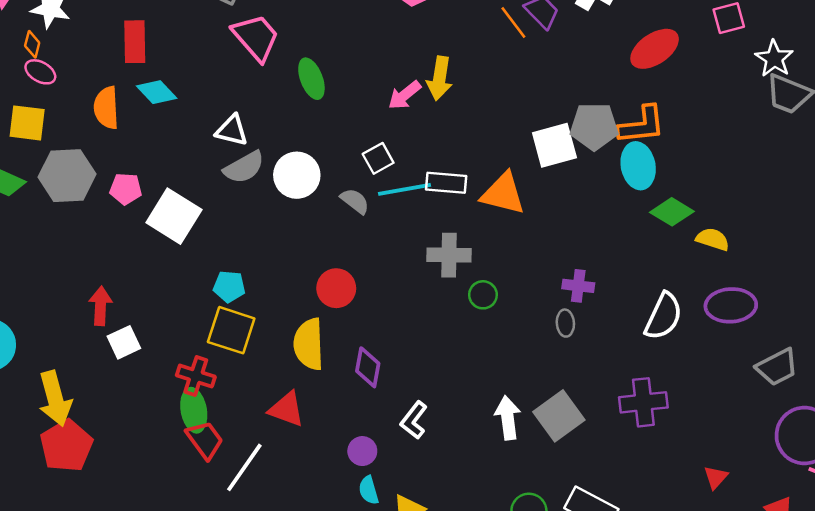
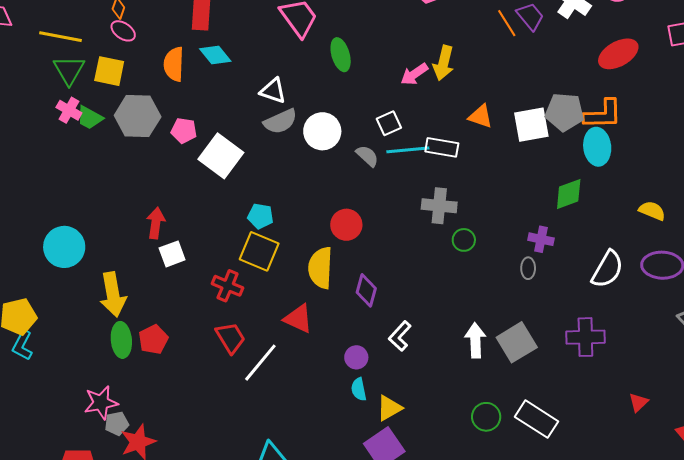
orange triangle: (503, 194) -> (481, 116), moved, size x0.7
green diamond: (672, 212) -> (569, 194), moved, turned -56
green ellipse: (194, 410) -> (121, 340), moved
red pentagon: (66, 446) -> (153, 340), moved, size x0.7

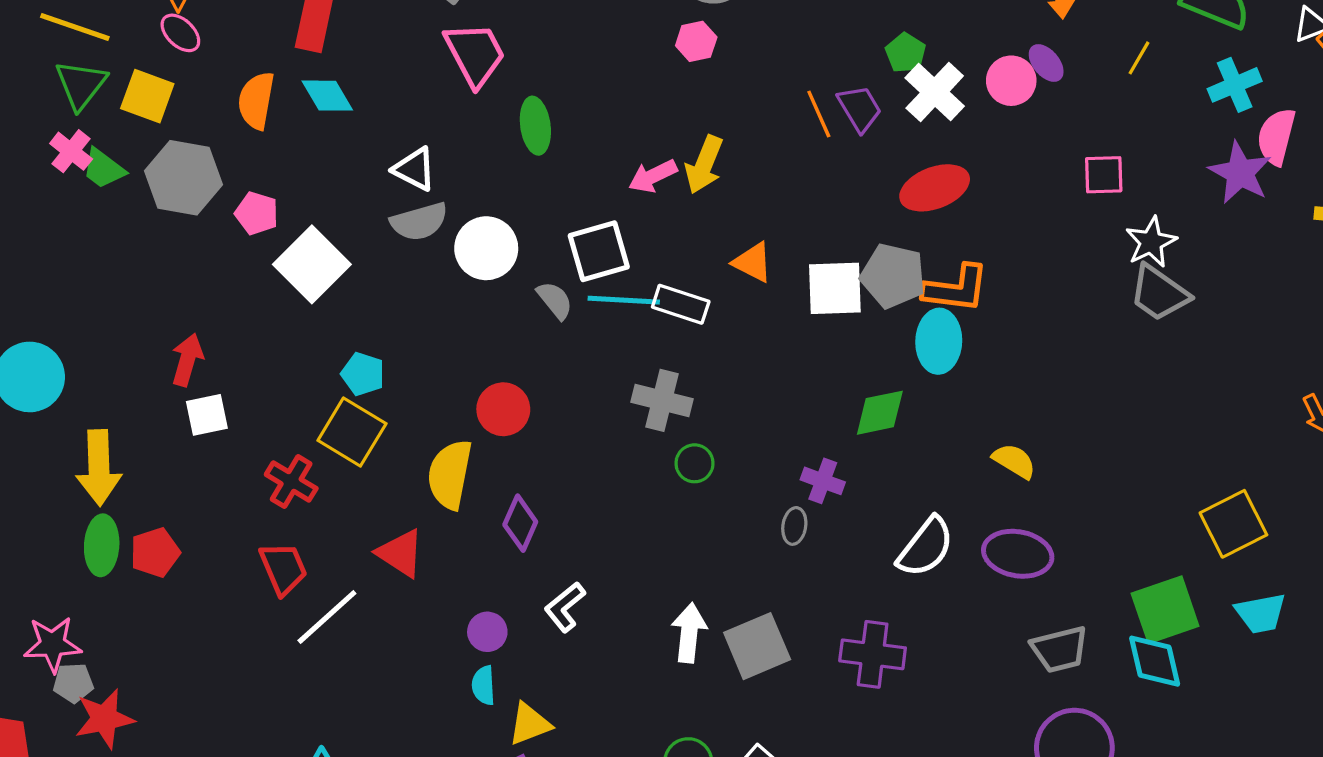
red ellipse: (618, 54) -> (935, 188), moved
white square: (389, 123) -> (599, 251), size x1.5

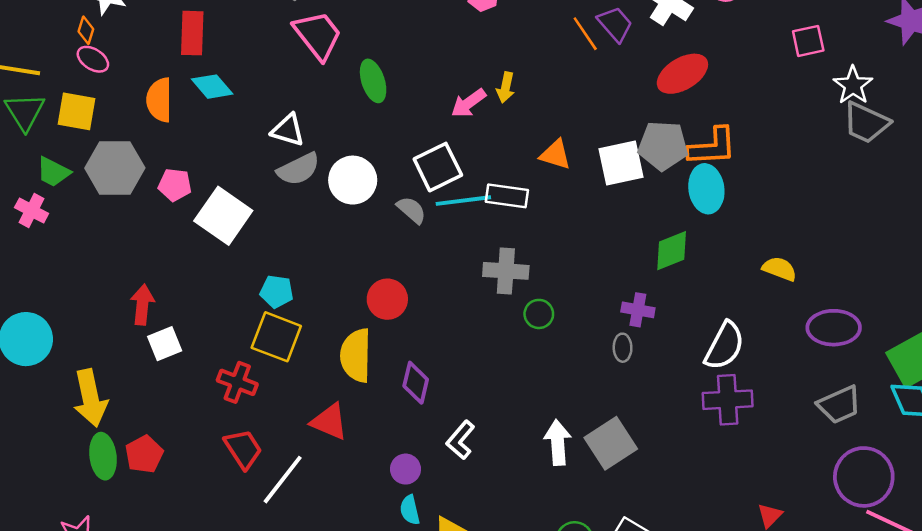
pink cross: (71, 151) -> (32, 210), moved
yellow arrow: (704, 165) -> (506, 87), size x0.7
purple ellipse: (1018, 554) -> (834, 328), moved
purple cross: (873, 654) -> (728, 400), moved

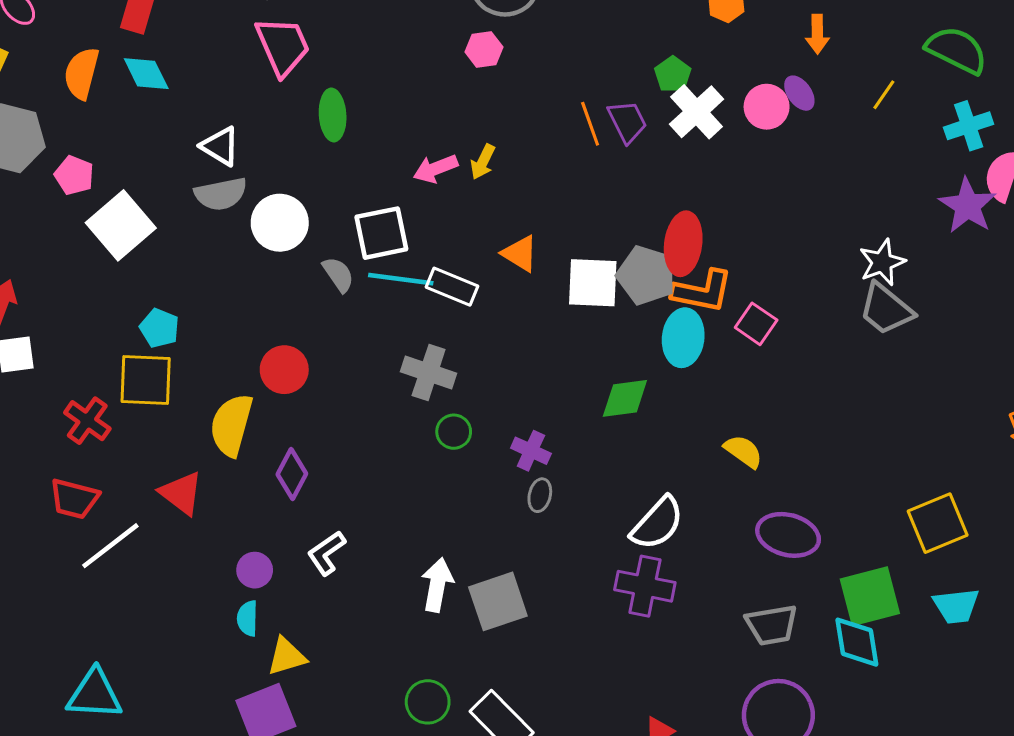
pink square: (808, 41) -> (756, 324), moved, turned 32
red ellipse: (682, 74) -> (683, 244), moved, turned -66
purple cross: (638, 310) -> (531, 451), moved
yellow square: (276, 337) -> (146, 380), turned -33
red trapezoid: (243, 449) -> (74, 499), turned 123

